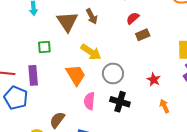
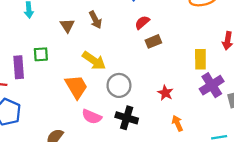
brown triangle: (67, 22) -> (67, 26), size x0.6
purple rectangle: (33, 75) -> (19, 67), moved
pink semicircle: (89, 101) -> (92, 117), turned -72

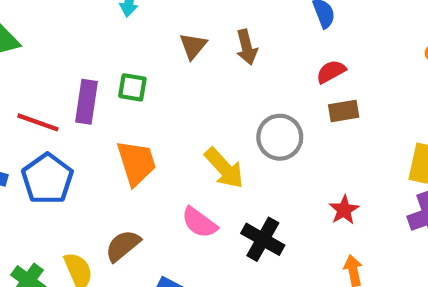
yellow arrow: (94, 61) -> (224, 168), moved
gray circle: (119, 85) -> (280, 137), moved
orange trapezoid: (76, 87) -> (136, 163), moved

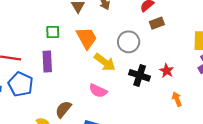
purple rectangle: (86, 102) -> (47, 61), moved
orange trapezoid: (136, 163) -> (87, 38), moved
black cross: (263, 239) -> (140, 75), moved

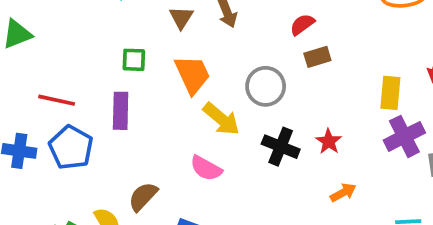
orange arrow: (177, 99) -> (343, 193), turned 80

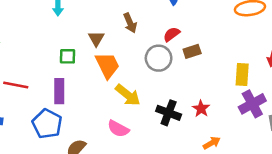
brown triangle: (181, 18) -> (96, 39), moved
red semicircle: (302, 24) -> (172, 34), moved
gray circle: (266, 86) -> (159, 58), moved
blue pentagon: (71, 147) -> (47, 124), moved

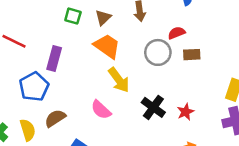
green square: (67, 56) -> (73, 16), moved
orange trapezoid: (107, 65) -> (107, 46), turned -44

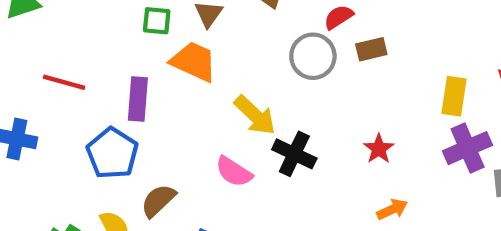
orange trapezoid: (107, 46) -> (194, 62), moved
black cross: (153, 107) -> (294, 154), moved

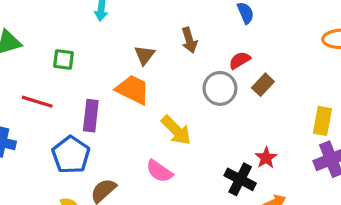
green square: (157, 21) -> (64, 59), moved
brown rectangle: (371, 49) -> (263, 85), turned -35
black cross: (294, 154) -> (240, 179), moved

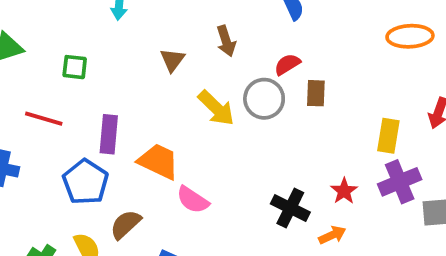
brown rectangle: (263, 85) -> (316, 93), turned -40
orange trapezoid: (133, 90) -> (158, 161), moved
yellow arrow: (176, 130) -> (216, 108), moved
red star: (266, 158) -> (344, 191), moved

